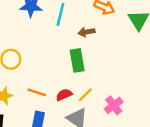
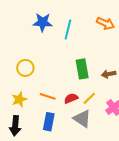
brown arrow: (87, 32) -> (109, 74), moved

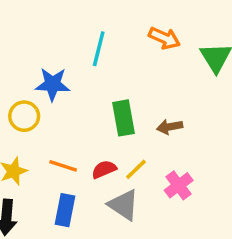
blue star: (43, 22) -> (53, 84), moved

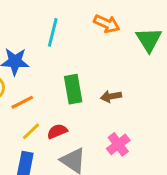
orange line: (63, 166) -> (22, 102), moved, turned -45
yellow line: (136, 169) -> (31, 131), moved

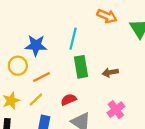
cyan line: (53, 32) -> (73, 39), moved
yellow line: (31, 131) -> (36, 100), moved

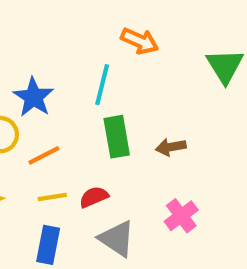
orange arrow: (107, 16) -> (140, 41), moved
blue star: (36, 45) -> (34, 97), turned 30
yellow line: (36, 100) -> (52, 197), moved, turned 35

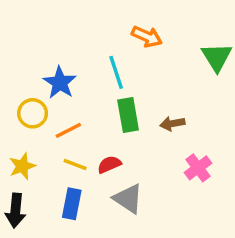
cyan line: (102, 85) -> (116, 72), turned -32
yellow line: (52, 197) -> (75, 164), turned 30
pink cross: (181, 216) -> (198, 168), moved

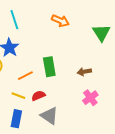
cyan line: (116, 72) -> (14, 20), moved
brown arrow: (172, 124) -> (84, 72), moved
orange line: (68, 130) -> (25, 76), moved

